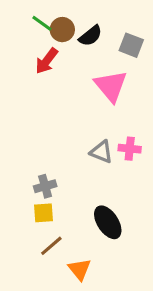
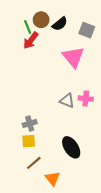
green line: (42, 23) -> (28, 27), moved, turned 32

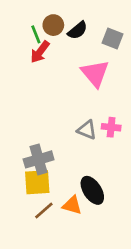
gray cross: (30, 123) -> (39, 159), size x1.5
yellow square: (29, 141) -> (37, 182), size x1.5
orange triangle: (53, 178) -> (72, 205), moved, turned -35

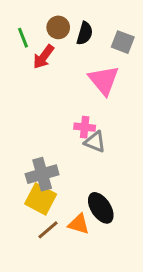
black semicircle: (78, 30) -> (85, 33), turned -35
green line: (36, 34) -> (23, 38), moved
pink cross: (111, 127) -> (85, 127), moved
yellow square: (37, 182) -> (41, 199), turned 32

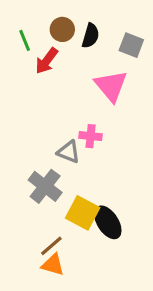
gray triangle: (95, 142) -> (69, 152), moved
gray cross: (42, 174) -> (45, 186), turned -36
yellow square: (41, 199) -> (83, 213), moved
orange triangle: (79, 224) -> (53, 265), moved

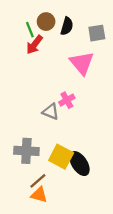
green line: (25, 40) -> (30, 30), moved
gray square: (131, 45) -> (97, 33), turned -30
pink cross: (91, 136) -> (67, 100), turned -35
gray cross: (45, 186) -> (26, 151), moved, turned -35

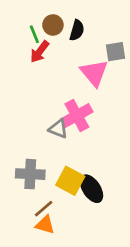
gray square: (97, 33) -> (116, 52), moved
pink cross: (67, 100) -> (77, 116), size x1.6

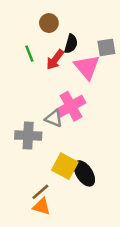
black semicircle: (77, 30) -> (71, 44), moved
green line: (34, 34) -> (29, 54), moved
red arrow: (40, 52) -> (55, 60), moved
gray cross: (30, 174) -> (28, 136), moved

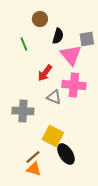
red arrow: (55, 60) -> (45, 73), moved
pink cross: (71, 106) -> (74, 85), moved, turned 35
gray triangle: (54, 118) -> (54, 97), moved
black ellipse: (84, 173) -> (66, 154), moved

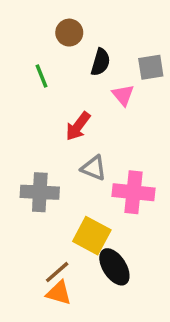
pink triangle: (71, 55) -> (123, 95), size x0.6
pink cross: (74, 85) -> (133, 192), moved

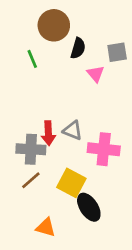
brown circle: (69, 33) -> (54, 25), size x1.5
red arrow: (78, 126) -> (48, 133), moved, turned -40
brown line: (57, 272) -> (31, 180), moved

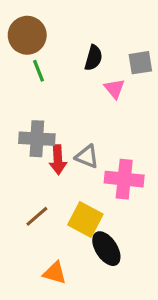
brown circle: (54, 25) -> (27, 35), moved
gray cross: (31, 149) -> (37, 139), moved

